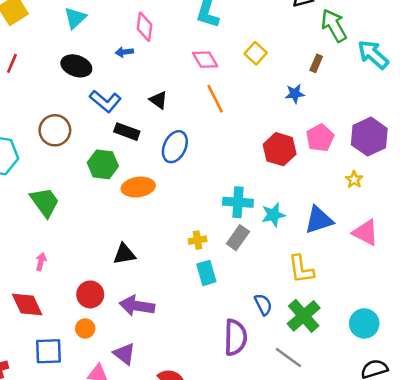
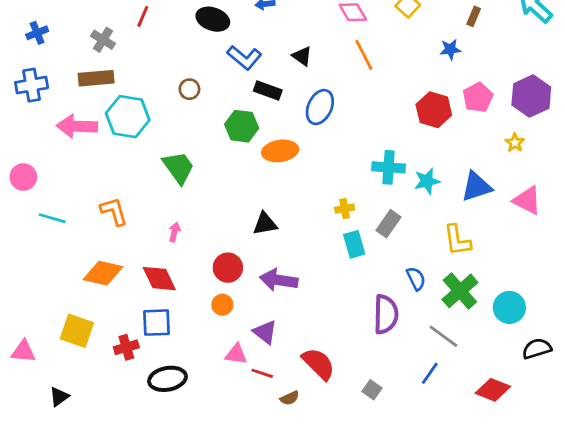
brown circle: (55, 130) -> (189, 89), size x0.6
gray rectangle: (238, 238) -> (389, 224), moved
cyan circle: (364, 323) -> (509, 307), moved
blue square: (49, 351) -> (157, 323), moved

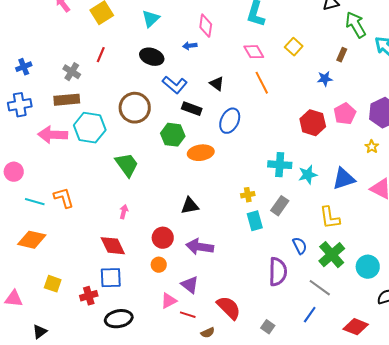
brown circle: (189, 89) -> (135, 108), size x2.0
orange L-shape: (114, 211) -> (64, 198), moved
orange diamond: (103, 273) -> (32, 240), moved
yellow square: (77, 331) -> (53, 284), size x0.7
pink triangle: (236, 354) -> (169, 301), turned -36

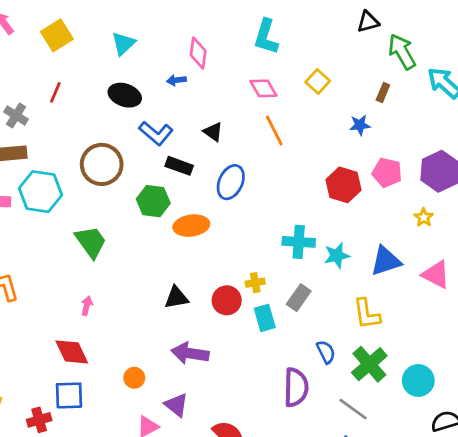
pink pentagon: (345, 114) -> (387, 173), turned -30
red circle: (163, 238) -> (227, 300), moved

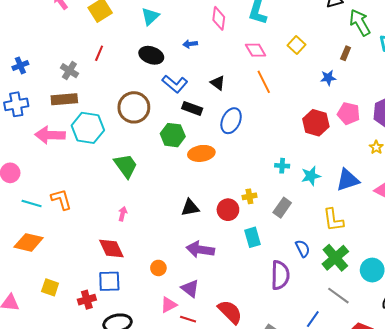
pink diamond: (198, 53) -> (219, 18), moved
cyan cross: (299, 242) -> (282, 166), size x0.6
cyan rectangle: (265, 318) -> (253, 237), moved
gray line: (353, 409) -> (338, 296), moved

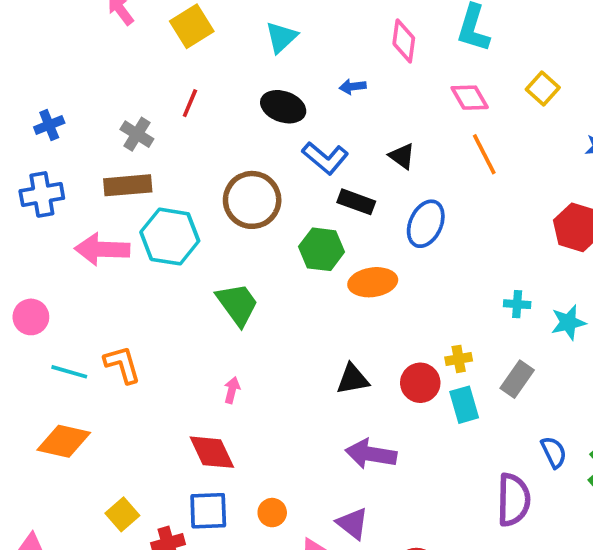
cyan rectangle: (253, 237) -> (464, 405), moved
orange circle: (158, 268) -> (272, 513), moved
yellow square: (50, 287) -> (122, 514), moved, turned 30

